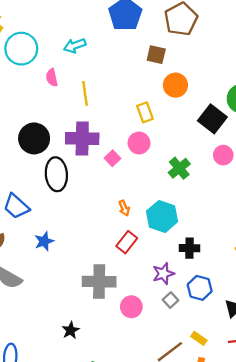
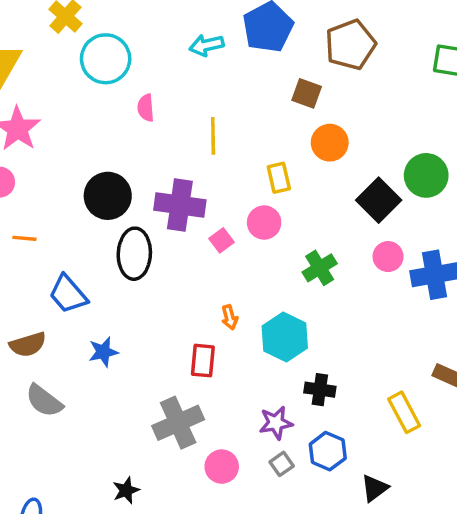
cyan arrow: (75, 46) -> (206, 45), moved
yellow line: (85, 93) -> (213, 136), moved
red rectangle: (127, 242) -> (203, 361), moved, turned -40
gray cross: (99, 282) -> (178, 423), turned -32

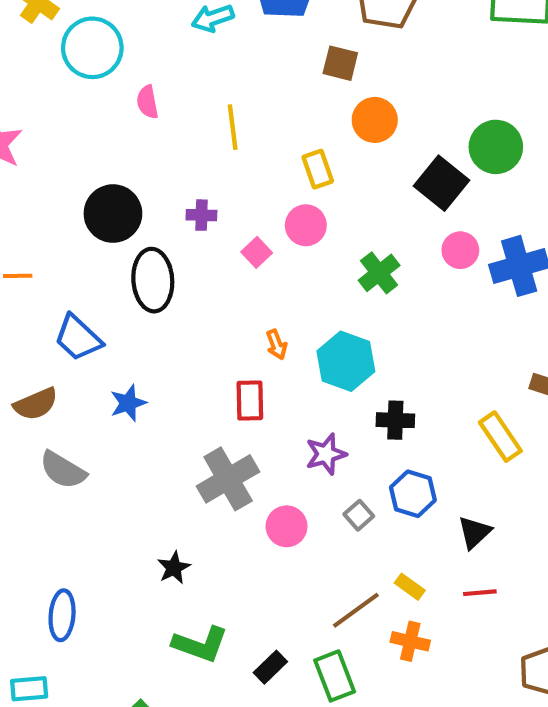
purple cross: (180, 205) -> (201, 215), size x0.5
purple star: (276, 423) -> (326, 454), moved

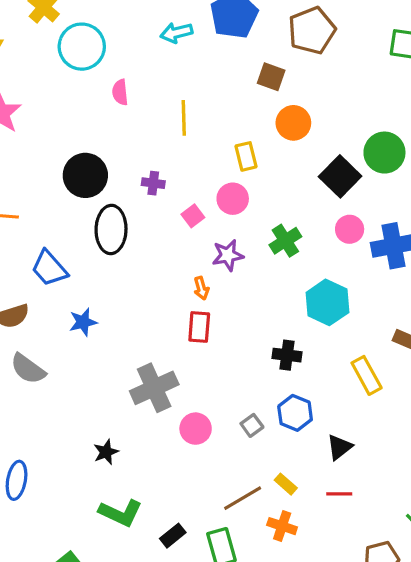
cyan hexagon: (346, 361) -> (327, 302), moved
red rectangle: (250, 400) -> (199, 327), moved
purple star: (326, 454) -> (228, 255), moved

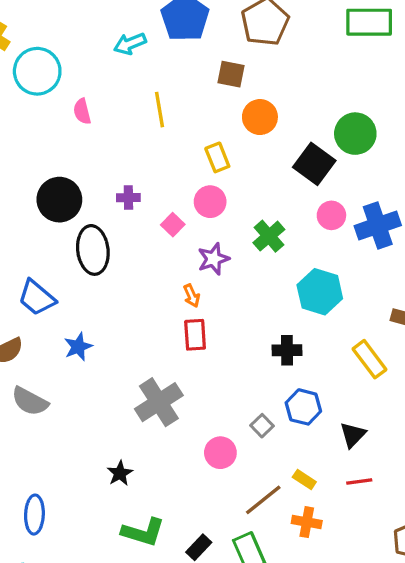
yellow line: (184, 118) -> (159, 110), moved
pink circle: (196, 429) -> (220, 453), moved

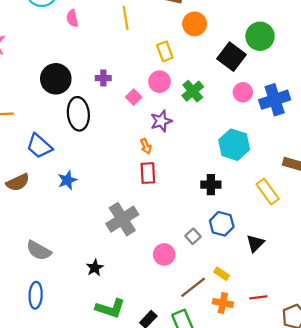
green cross: (269, 236) -> (193, 91), moved
gray semicircle: (30, 401) -> (39, 250), moved
red line: (359, 482) -> (258, 297), moved

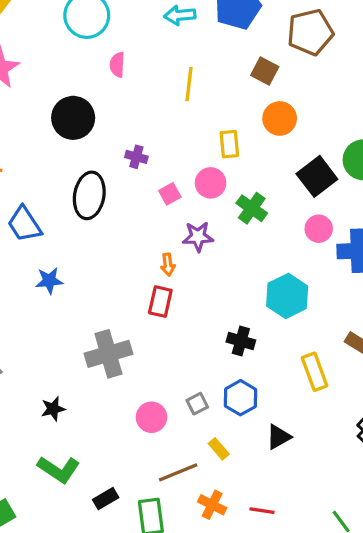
black circle: (56, 79) -> (73, 118), moved
green cross: (193, 91) -> (252, 208), turned -30
yellow rectangle: (222, 274) -> (219, 449), moved

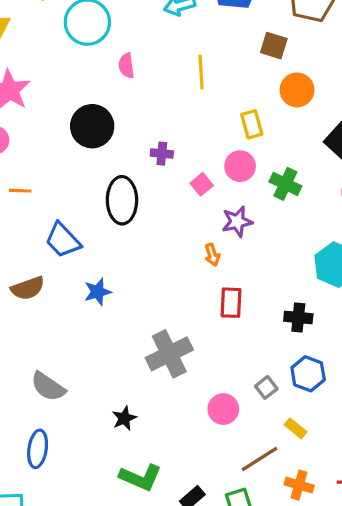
red rectangle: (160, 302) -> (231, 303), moved

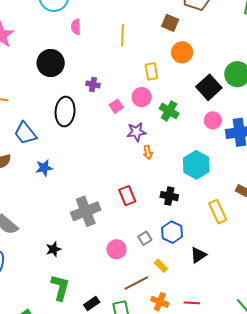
orange arrow: (212, 255) -> (148, 152), moved
red rectangle: (231, 303) -> (127, 196), moved, turned -30
green L-shape: (141, 477) -> (60, 287), turned -104

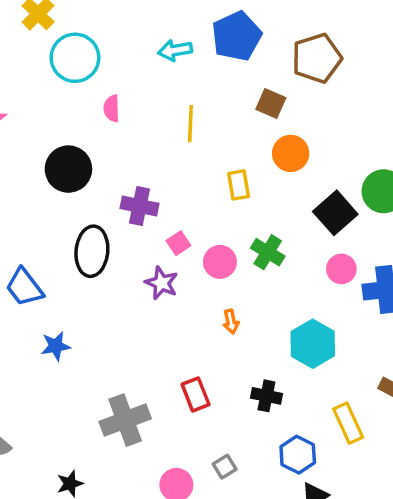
purple cross: (93, 84) -> (140, 206), size x1.5
pink circle: (142, 97) -> (220, 262), moved
purple star: (136, 132) -> (162, 283), moved, turned 30
blue hexagon: (172, 232) -> (298, 455), moved

